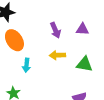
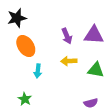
purple triangle: (82, 29) -> (94, 35), size x1.5

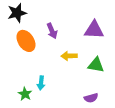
purple arrow: (67, 36) -> (52, 31), moved
cyan arrow: (38, 71) -> (41, 83), moved

